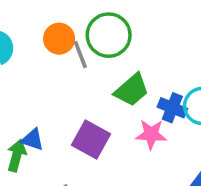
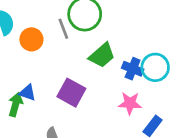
orange circle: (59, 39) -> (31, 39), moved
pink star: (151, 134) -> (130, 103), moved

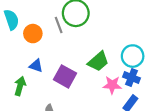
green trapezoid: (102, 55) -> (98, 61), moved
blue cross: (133, 69) -> (131, 77), moved
blue triangle: (27, 93) -> (36, 66), moved

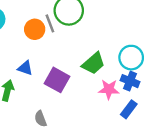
orange circle: (33, 34) -> (35, 29), moved

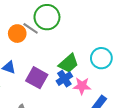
gray line: (50, 23) -> (31, 28), turned -35
blue cross: (130, 81) -> (64, 79), moved, turned 35

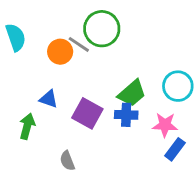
blue cross: (64, 79) -> (126, 115), turned 35
pink star: (82, 86) -> (165, 125), moved

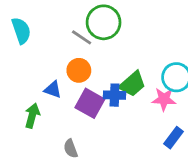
orange circle: (60, 52) -> (79, 70), moved
blue cross: (126, 115) -> (115, 95), moved
pink star: (165, 125) -> (164, 99), moved

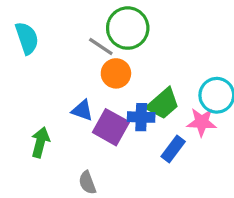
orange circle: (79, 70) -> (116, 73), moved
blue triangle: (53, 90) -> (82, 110), moved
blue rectangle: (174, 138) -> (173, 149), moved

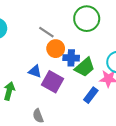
green circle: (128, 28) -> (87, 19), moved
blue cross: (141, 117) -> (71, 58), moved

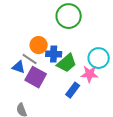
gray line: (46, 32) -> (30, 59), moved

